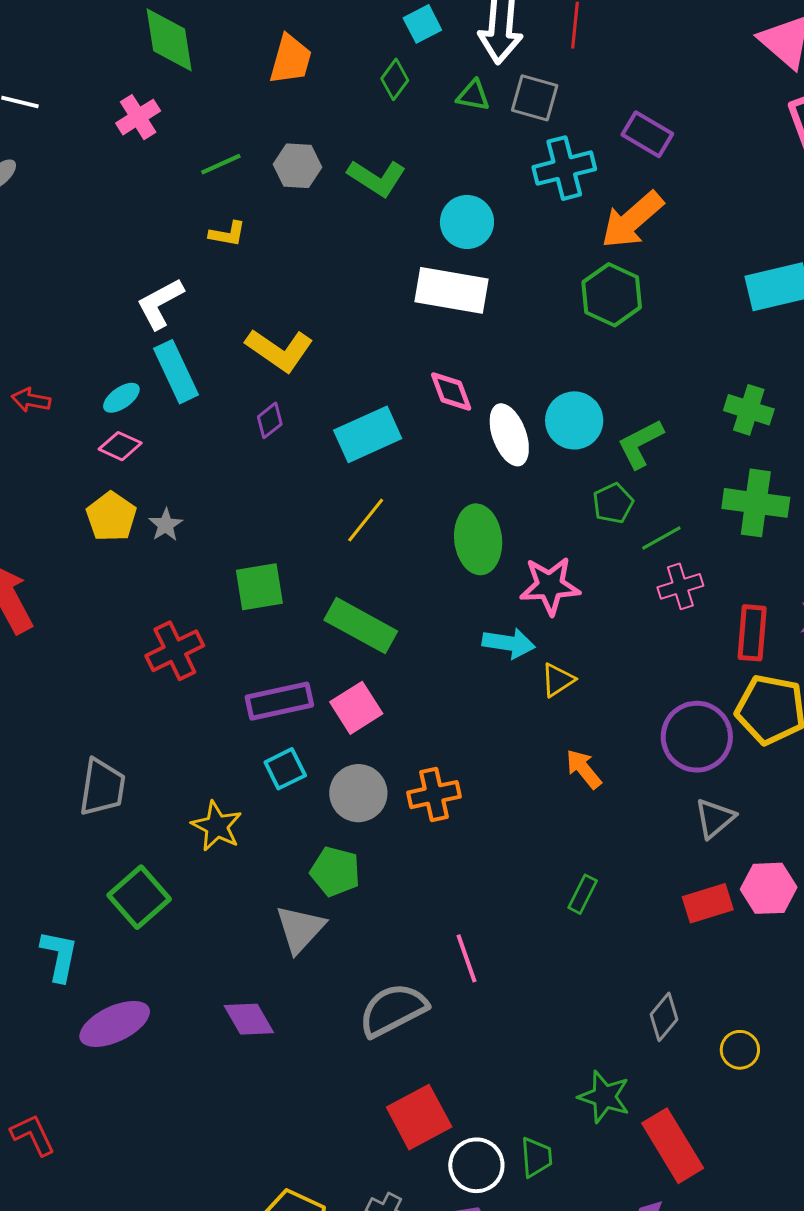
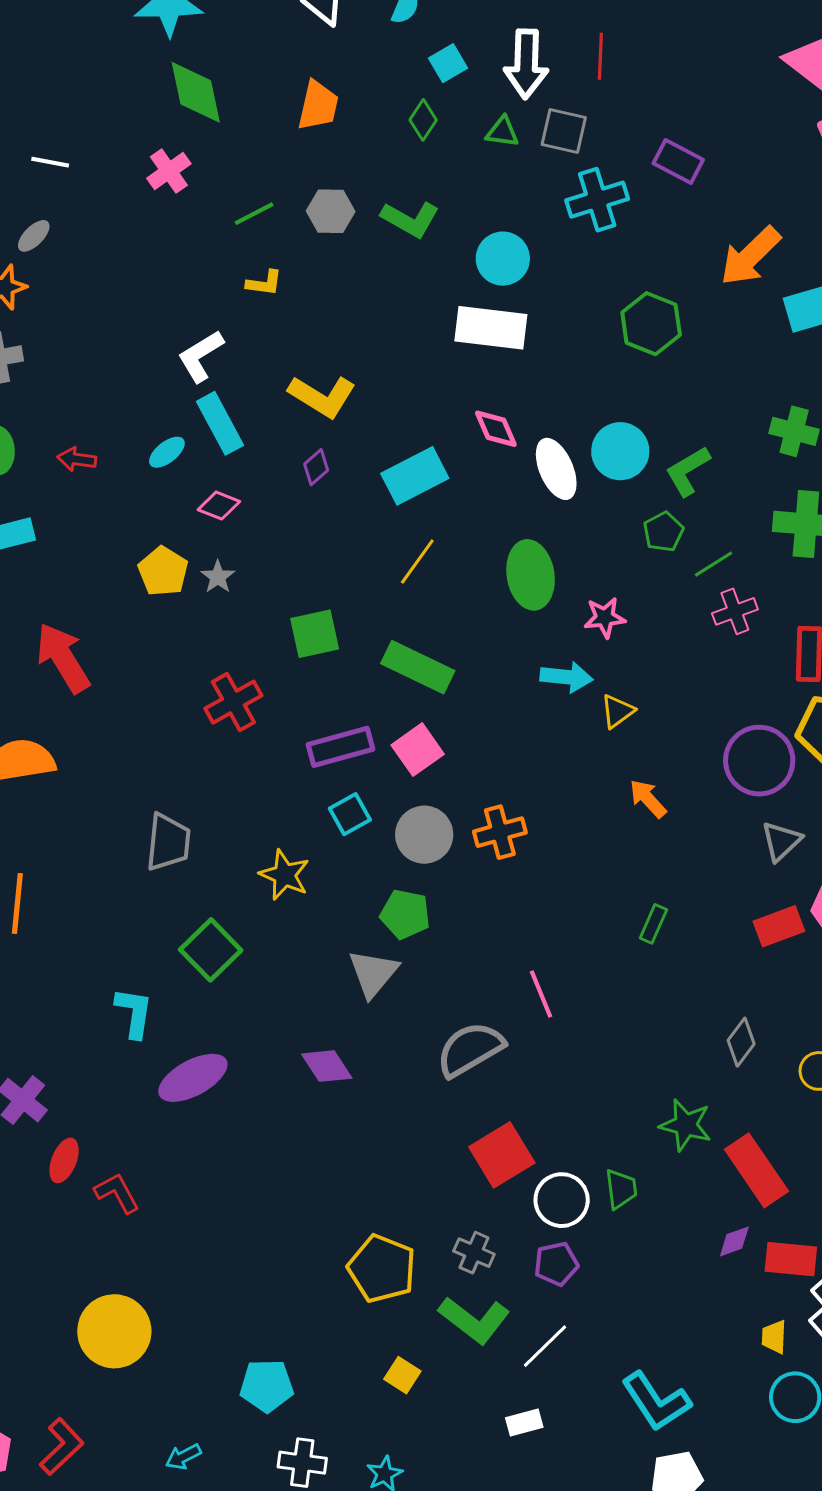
orange arrow: (632, 220) -> (750, 256), moved
pink diamond: (120, 446) -> (219, 506), moved
pink star: (550, 586) -> (605, 617), size x0.7

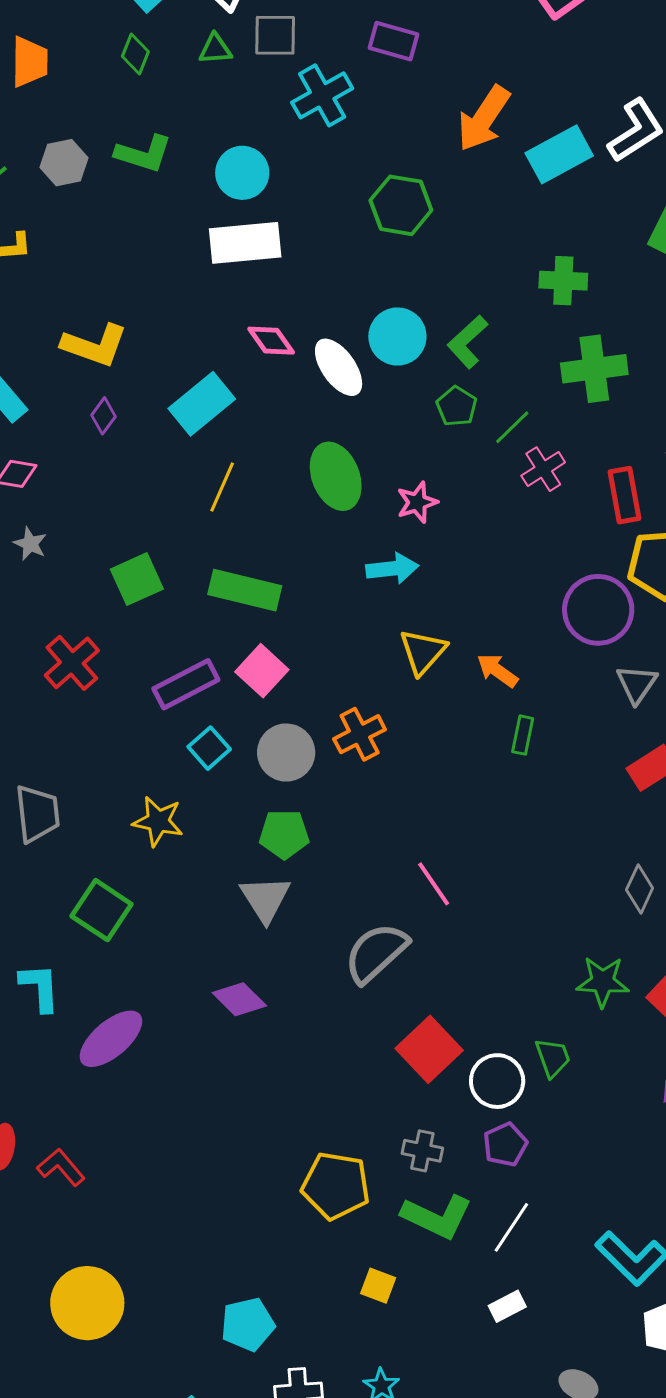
yellow triangle: (617, 711) -> (423, 652), moved, size x1.4
green rectangle: (653, 924) -> (523, 735), moved

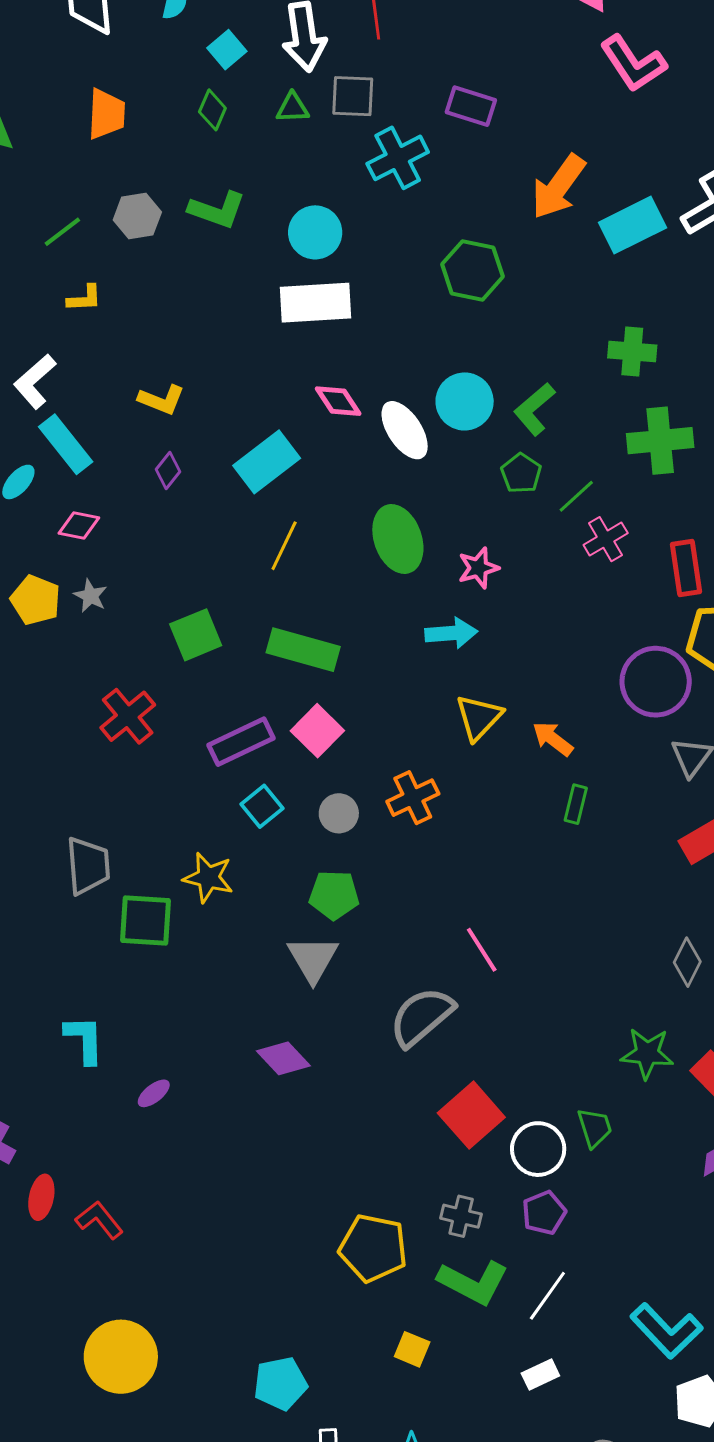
yellow L-shape: (95, 345) -> (162, 400), size x0.7
gray circle: (286, 753) -> (339, 813), size x0.7
green square: (102, 910) -> (145, 920), moved, turned -32
purple ellipse: (111, 1039) -> (154, 1093), size x0.5

